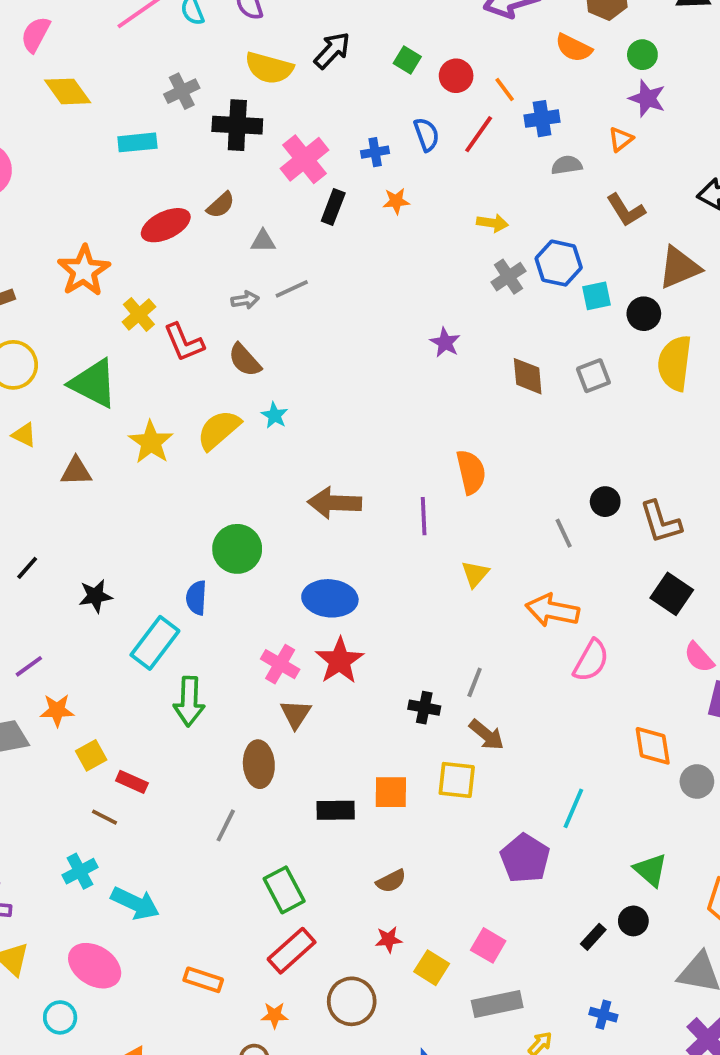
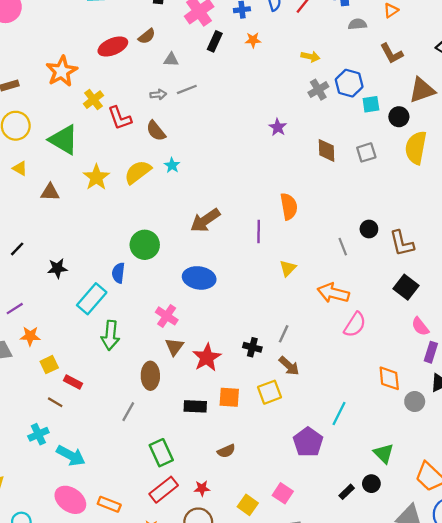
brown arrow: (334, 503) -> (205, 220), turned -40
red star: (340, 661) -> (207, 358), moved
yellow square: (457, 780) -> (269, 392), turned -30
red star: (389, 940) -> (202, 488), moved
pink ellipse: (95, 966) -> (70, 500), moved

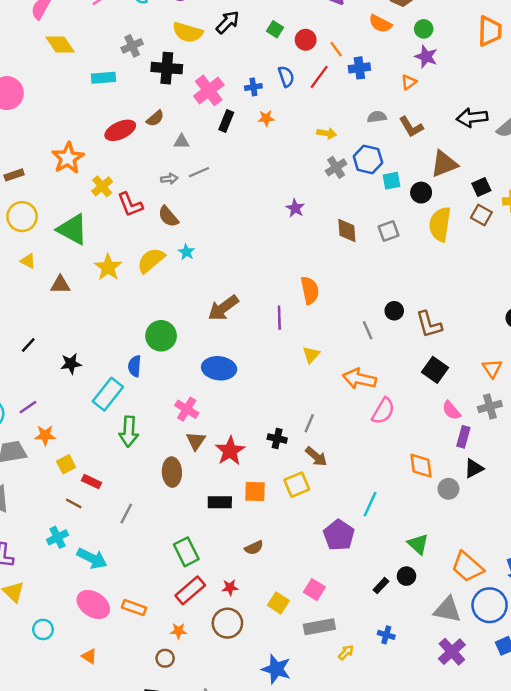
gray semicircle: (357, 24) -> (377, 117), moved
gray line: (128, 412) -> (126, 514), moved

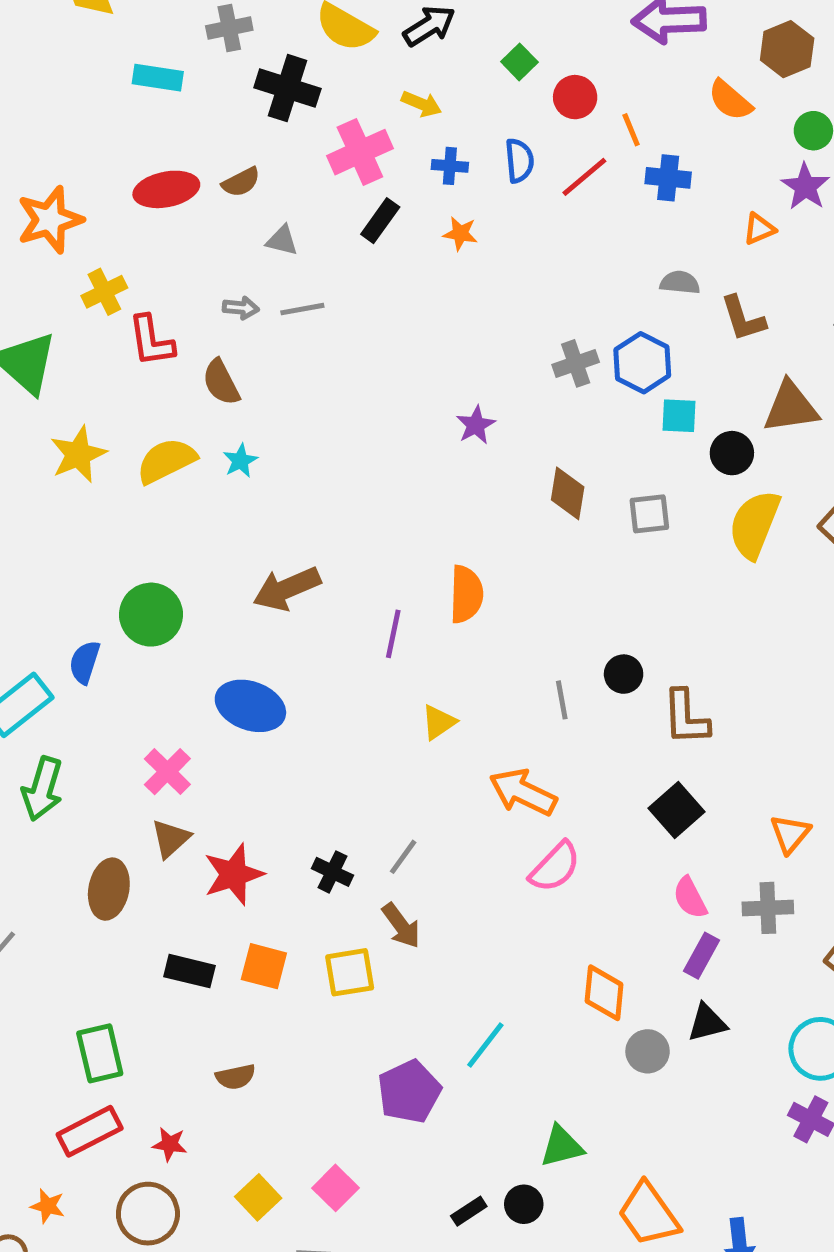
yellow arrow: (327, 133) -> (421, 104), moved
green triangle: (418, 544) -> (562, 1146), turned 50

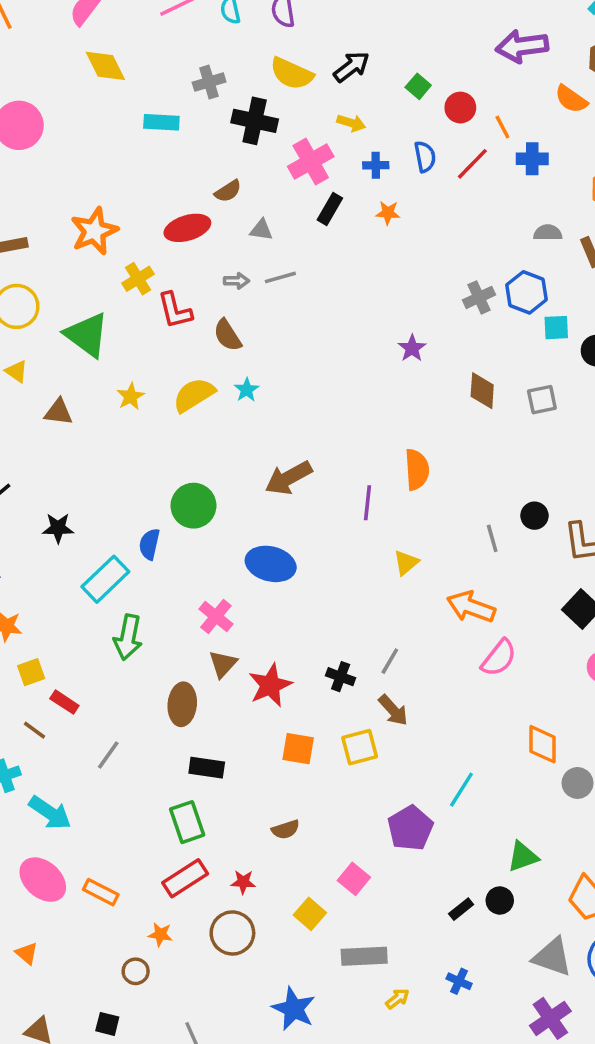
red ellipse: (166, 189) -> (187, 228), moved
yellow star: (78, 454) -> (131, 396), size x0.7
black rectangle: (189, 971) -> (207, 768), moved
pink square: (335, 1188) -> (354, 879), moved

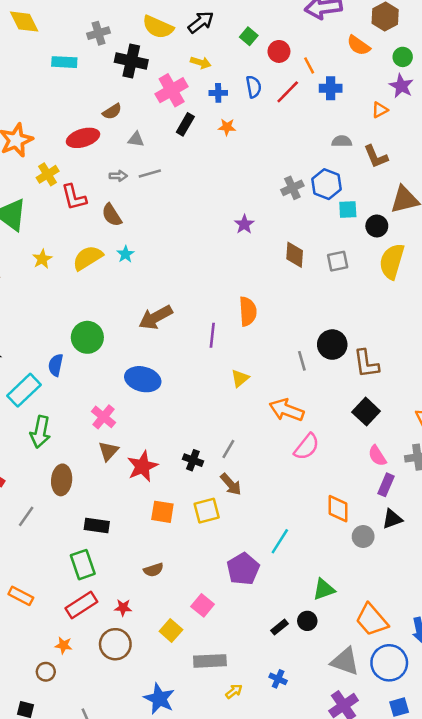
black circle: (534, 516) -> (332, 345), size x1.5
brown ellipse: (182, 704) -> (62, 480), moved
orange rectangle: (101, 892) -> (21, 596), moved

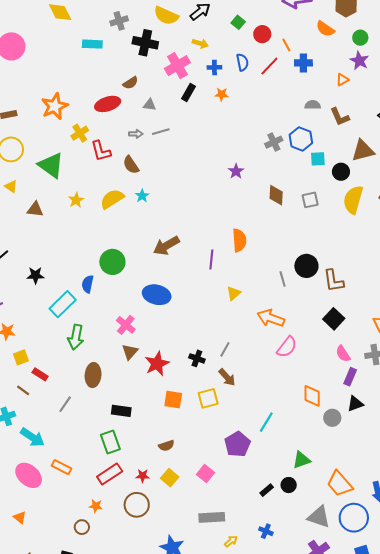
yellow square: (171, 631) -> (170, 478), moved

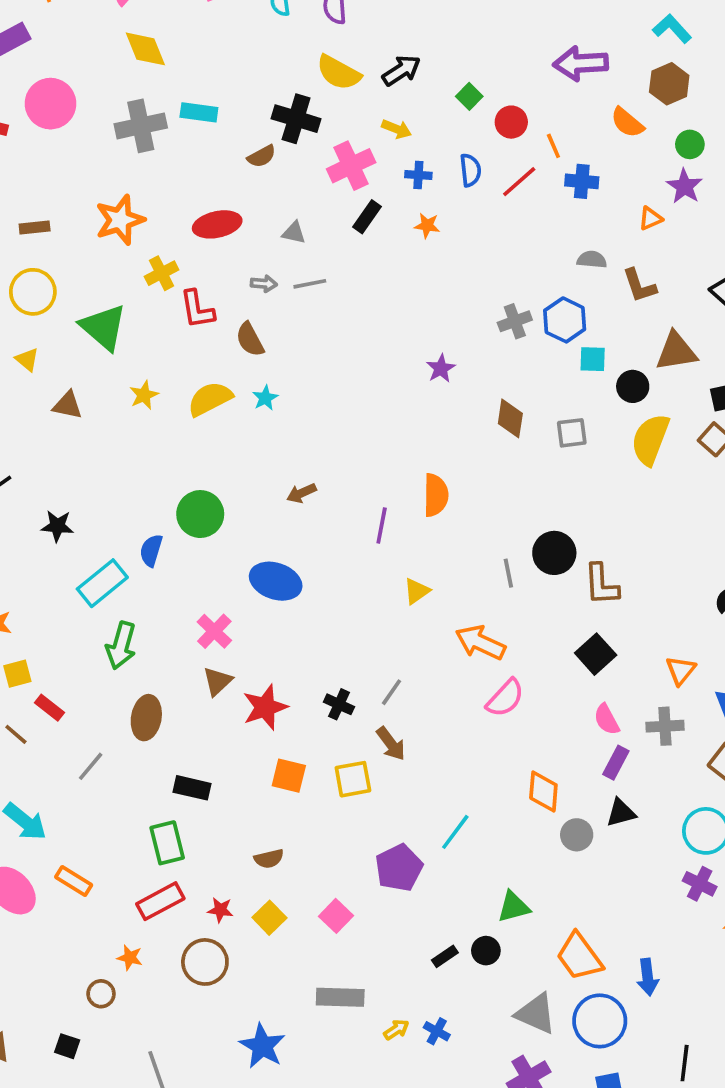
gray cross: (119, 21) -> (141, 126), moved, size x1.5
brown semicircle: (131, 83) -> (262, 156), moved
brown arrow: (166, 246) -> (301, 493), size x0.6
yellow arrow: (231, 541) -> (396, 1030), moved

